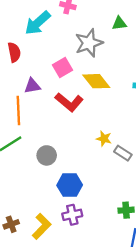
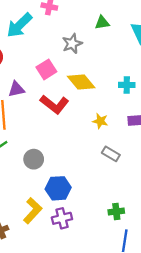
gray star: (89, 43) -> (72, 44), size x0.7
yellow star: (104, 139) -> (100, 121), moved
yellow L-shape: (42, 226) -> (33, 211), moved

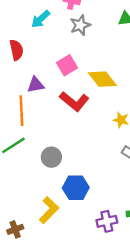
cyan arrow: (19, 25) -> (41, 19), size x0.7
gray star: (72, 44) -> (80, 25), moved
purple cross: (62, 218) -> (107, 221), moved

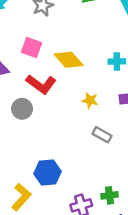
pink square: (67, 65) -> (32, 48), turned -36
gray circle: (51, 157) -> (22, 109), moved

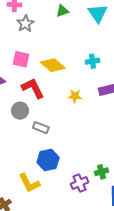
red L-shape: (41, 84) -> (33, 88), turned -145
gray rectangle: (102, 135) -> (41, 128), moved
yellow L-shape: (21, 197) -> (29, 183), turned 120

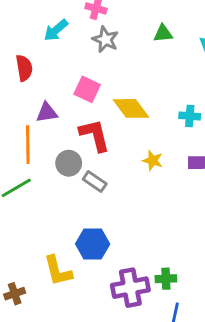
gray star: (25, 24) -> (105, 40), turned -30
gray rectangle: (41, 128) -> (95, 181), moved
purple cross: (80, 183) -> (130, 288), size x1.4

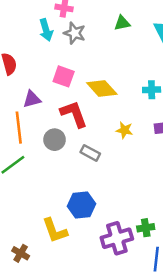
cyan arrow: (56, 30) -> (46, 30), moved, turned -60
gray rectangle: (95, 181) -> (90, 153), moved
brown cross: (15, 294) -> (21, 253), turned -35

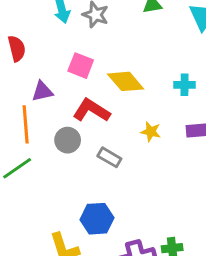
red L-shape: (74, 114) -> (91, 110), turned -40

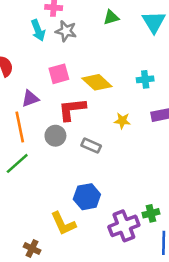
pink square: (81, 66) -> (59, 74), turned -30
red L-shape: (91, 110) -> (72, 109), turned -32

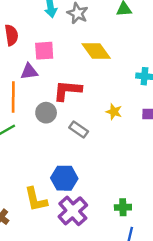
pink square: (59, 74) -> (44, 51), moved
yellow diamond: (97, 82) -> (96, 51), moved
purple cross: (124, 226) -> (73, 211), moved, turned -32

